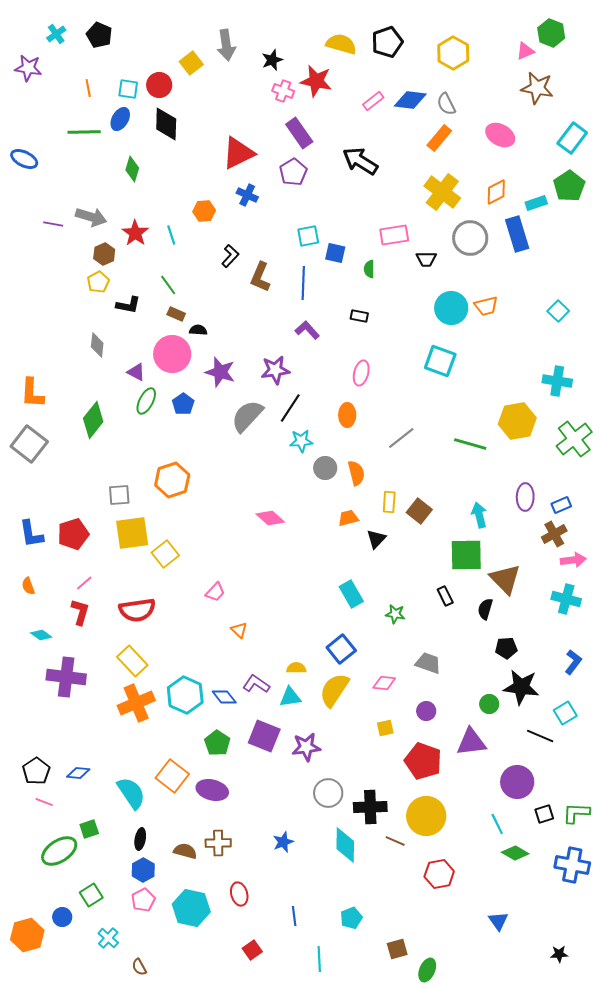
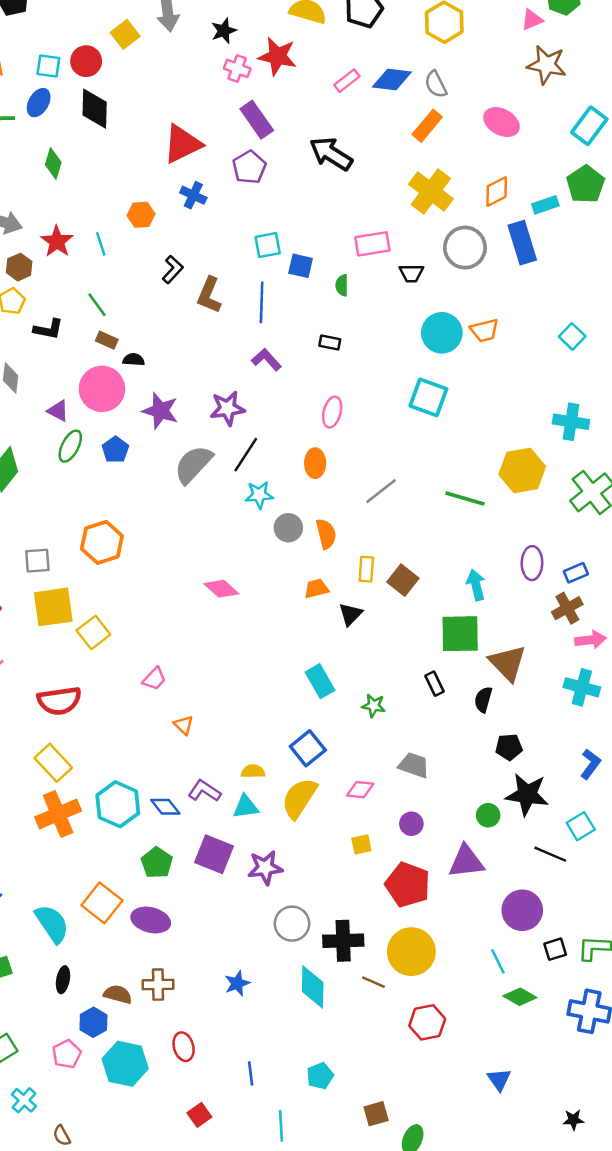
blue hexagon: (143, 870) -> (93, 1022), moved

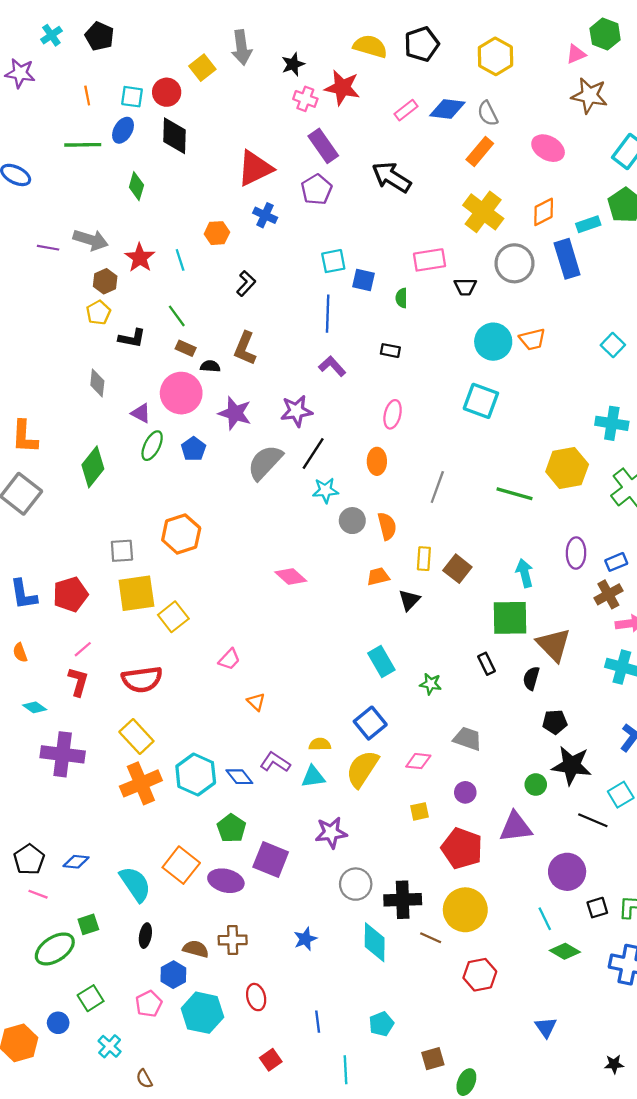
brown L-shape: (209, 295) -> (245, 348), moved
gray line: (381, 491) -> (437, 487), turned -32
purple square: (214, 854) -> (271, 859), moved

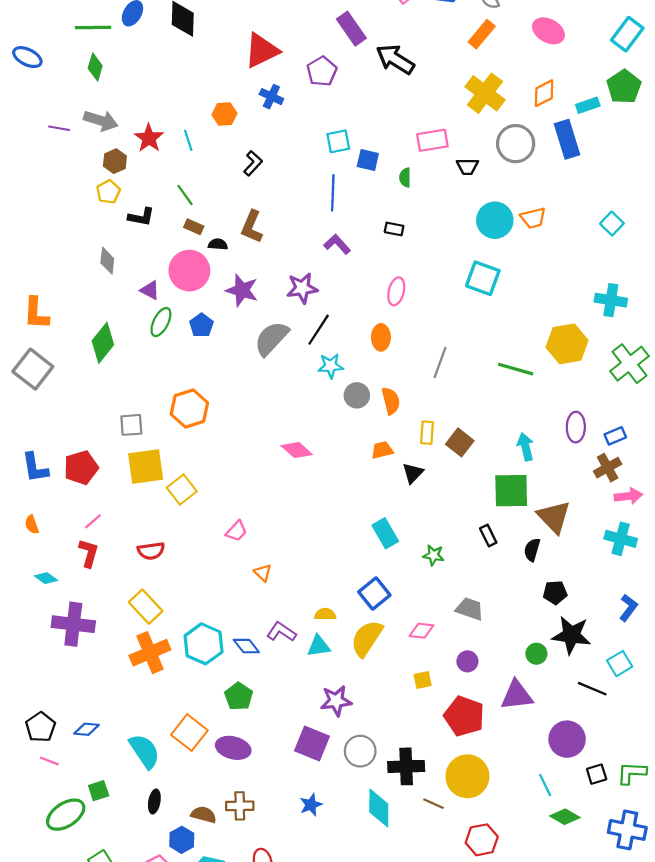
purple rectangle: (323, 146) -> (351, 29), moved
green diamond: (136, 186) -> (95, 67), moved
red semicircle: (142, 679) -> (151, 551), size x0.7
purple square: (271, 859) -> (312, 743), moved

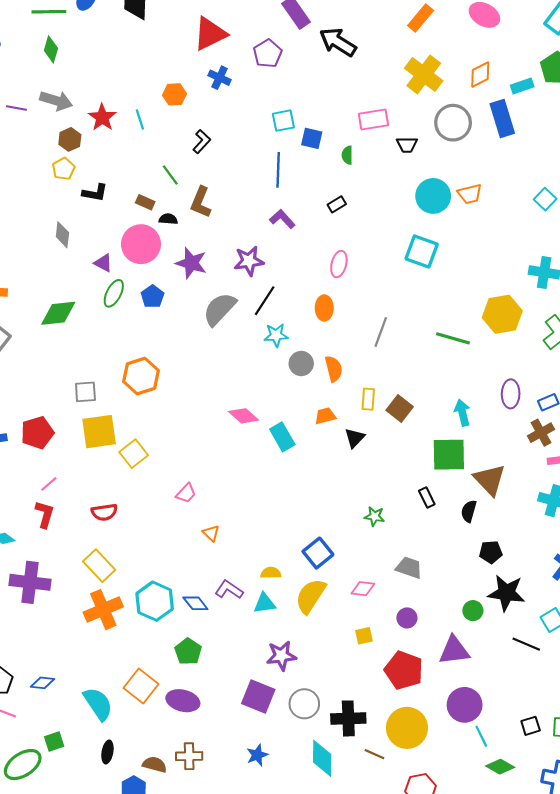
green line: (185, 195) -> (170, 175), moved
black rectangle: (394, 229) -> (337, 204), turned -42
green diamond: (103, 343) -> (58, 313), turned 45
cyan rectangle: (385, 533) -> (282, 437), moved
purple circle: (567, 739) -> (465, 705), moved

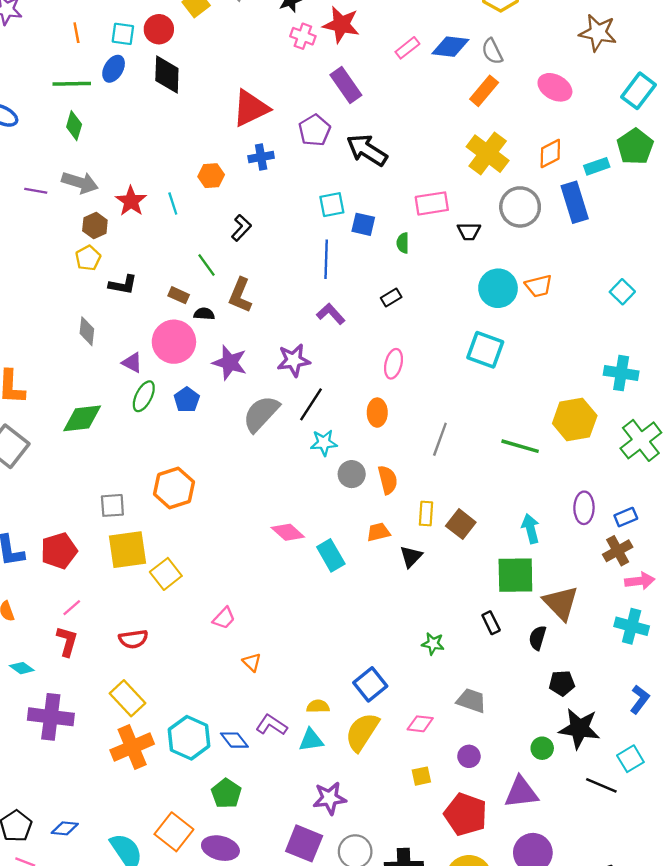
black arrow: (338, 42) -> (367, 150), moved
blue cross: (220, 78) -> (261, 157), turned -35

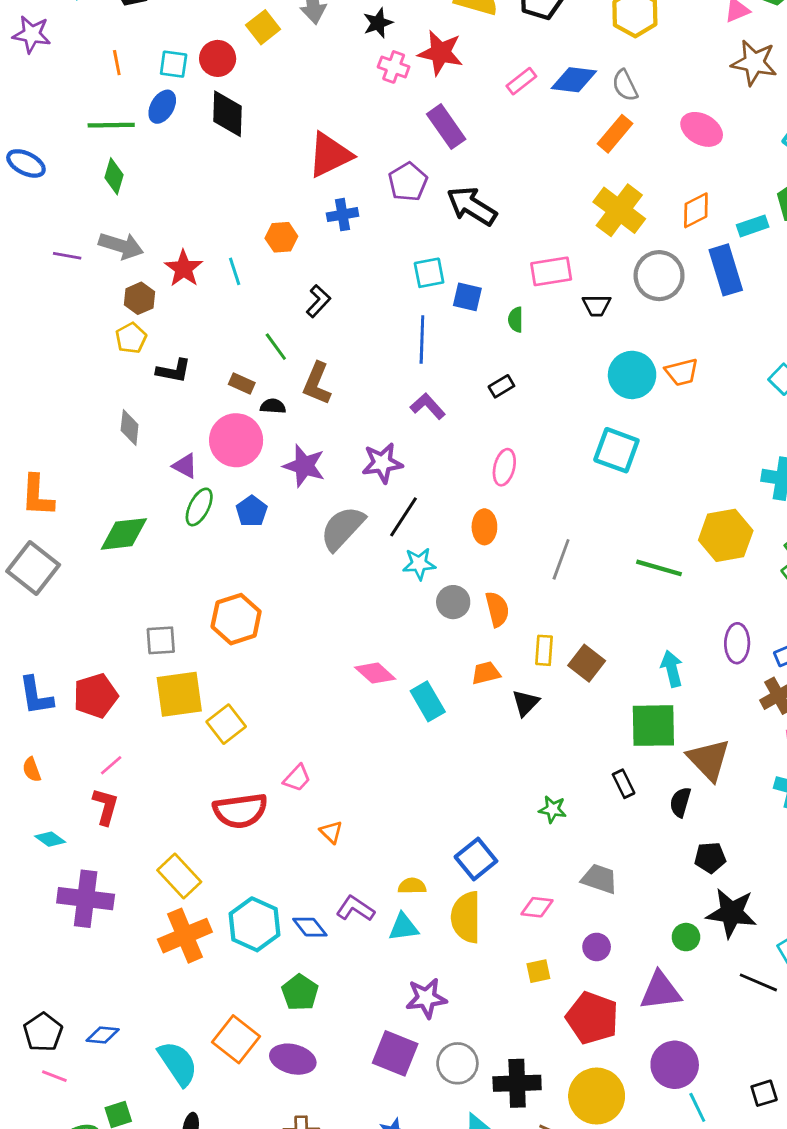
red semicircle: (133, 639) -> (240, 811), moved, size x1.5
yellow semicircle: (362, 732) -> (466, 917), turned -33

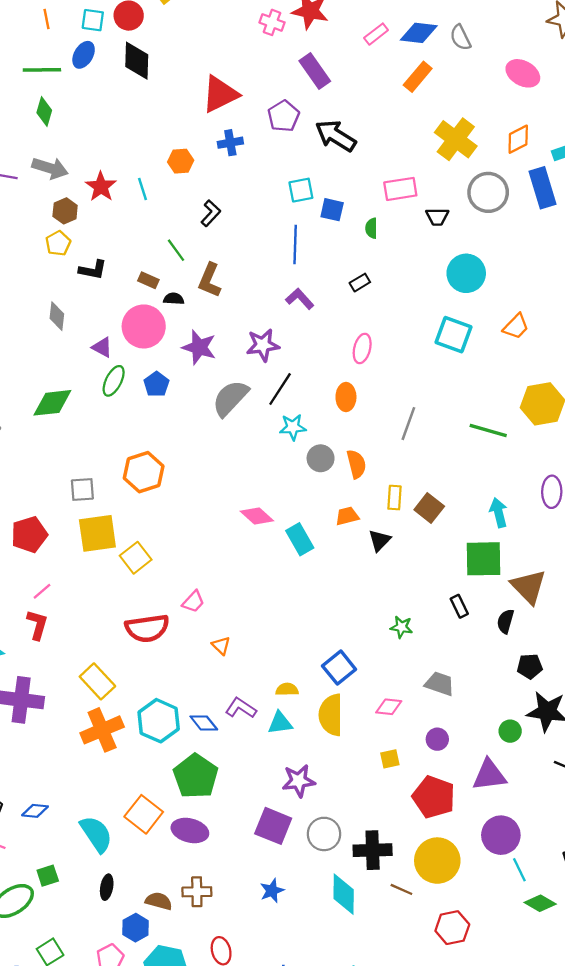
orange rectangle: (615, 134) -> (418, 77), moved
orange trapezoid: (682, 372) -> (516, 326), moved, turned -32
green pentagon: (300, 992) -> (196, 776), size x1.5

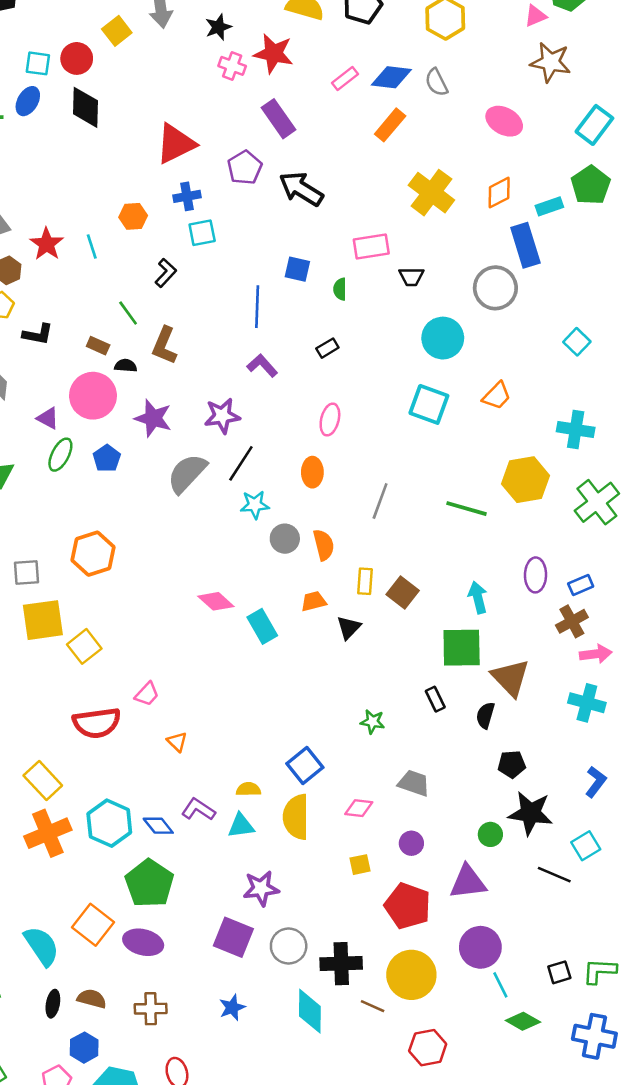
cyan square: (301, 190) -> (202, 233), moved
gray circle: (488, 192) -> (495, 288), moved
brown semicircle: (159, 901) -> (92, 999), moved

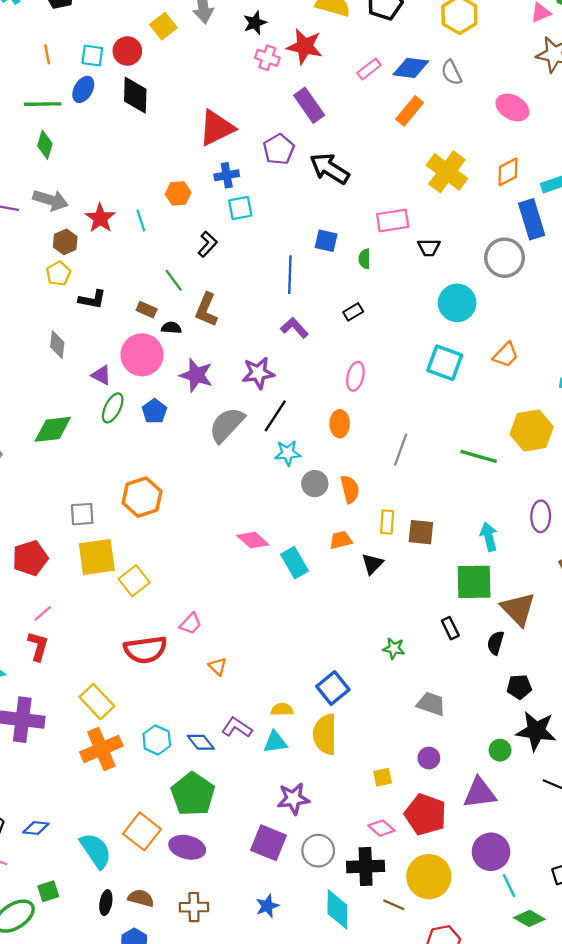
brown square: (403, 593) -> (421, 532), turned -32
pink diamond: (359, 808) -> (381, 828), moved, turned 35
cyan hexagon: (109, 823) -> (157, 740), size x0.7

